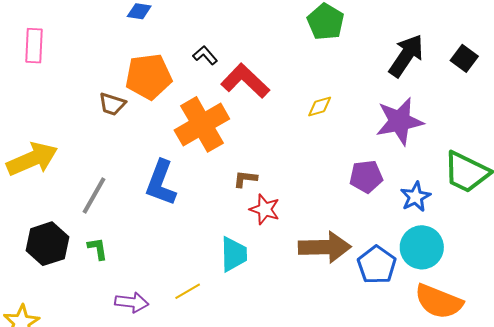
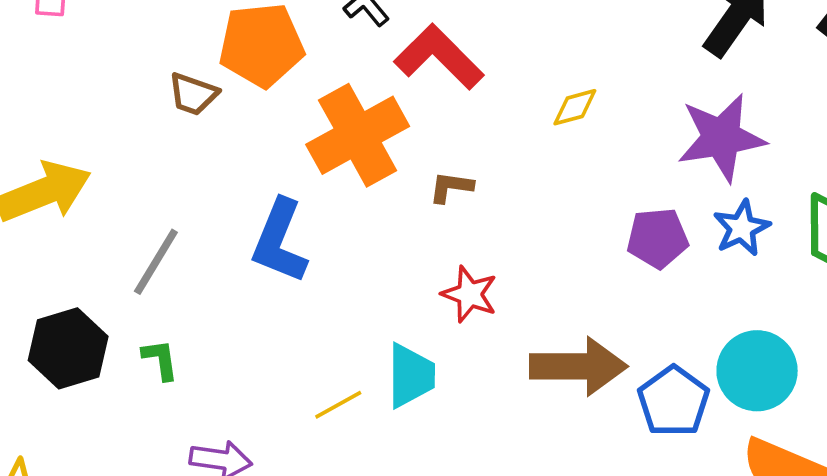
brown L-shape: (245, 179) -> (451, 187), moved
blue star: (415, 197) -> (742, 228), moved
yellow line: (188, 291) -> (338, 405), moved

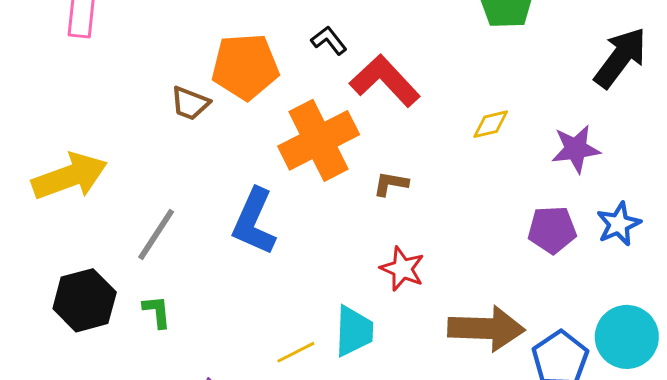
purple star: (721, 138) -> (576, 149), moved, size x0.7

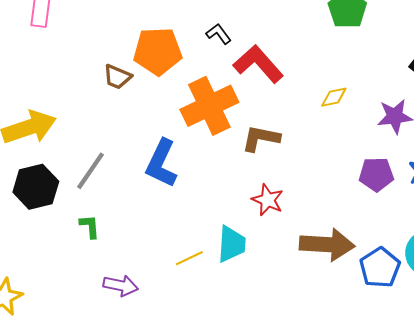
brown L-shape: (391, 184) -> (261, 138), size x1.5
black hexagon: (85, 300) -> (36, 187), moved

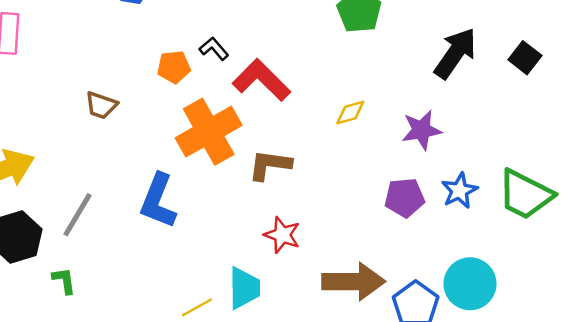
orange pentagon: (158, 51) -> (174, 67), moved, size x0.6
green L-shape: (90, 227) -> (64, 281), moved

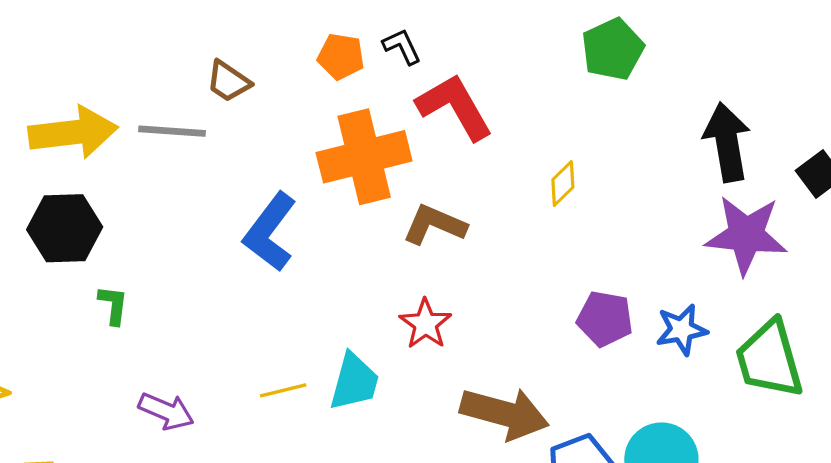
black arrow: (455, 53) -> (727, 142), turned -60
yellow diamond: (350, 112) -> (563, 183), turned -44
purple star: (422, 130) -> (746, 235), moved, size x1.4
green trapezoid: (525, 194) -> (769, 359), turned 32
gray line: (78, 215) -> (172, 131), moved, turned 48

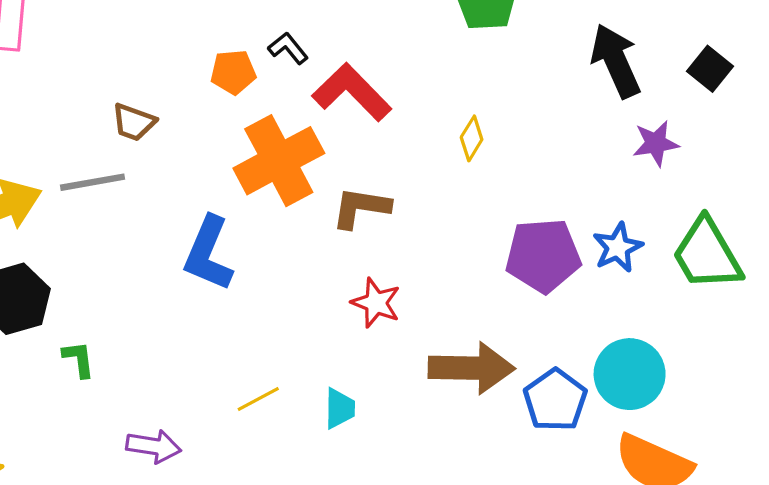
purple star: (746, 235) -> (656, 143), size x0.6
purple pentagon: (605, 319) -> (543, 255), size x1.4
cyan trapezoid: (354, 382) -> (340, 408), moved, size x0.7

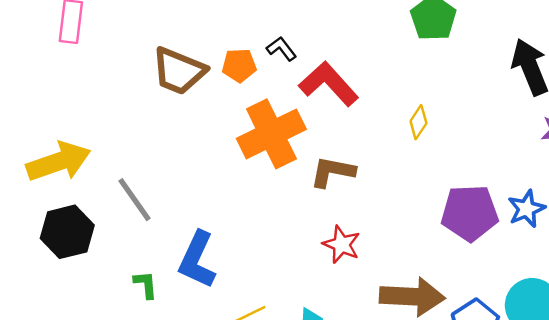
brown trapezoid: (134, 122) -> (179, 71), moved, size x1.6
gray line: (93, 182) -> (135, 200), moved, turned 63
blue L-shape: (208, 253) -> (197, 260), moved
green L-shape: (79, 359) -> (146, 285), moved

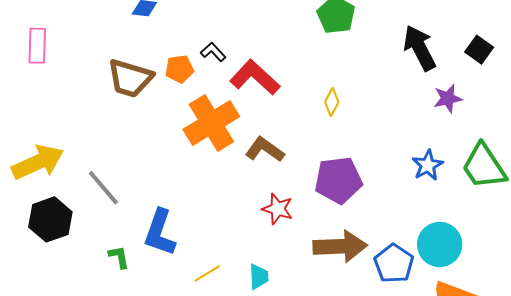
brown L-shape: (333, 172) -> (265, 150), turned 30
purple pentagon: (470, 213) -> (338, 180), moved

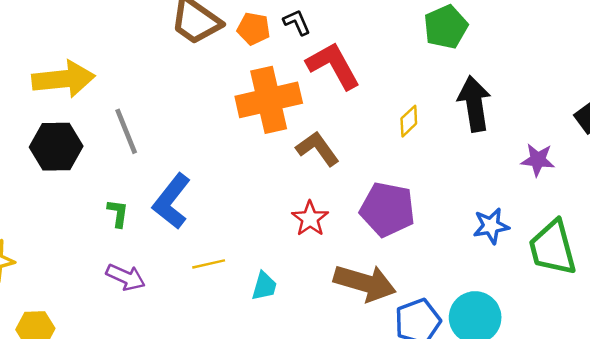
black arrow: (420, 48) -> (474, 104), moved

